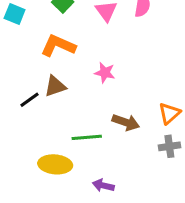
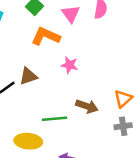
orange L-shape: (58, 46) -> (46, 36), moved

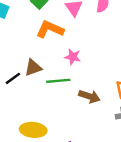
green line: (54, 119) -> (58, 81), moved

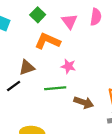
brown triangle: (33, 68) -> (27, 67), moved

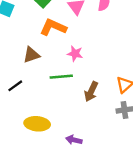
black line: (14, 86) -> (15, 86), moved
brown arrow: (84, 102) -> (91, 92), turned 96

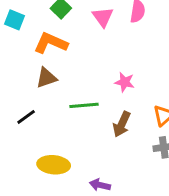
orange L-shape: (53, 27) -> (51, 43), moved
pink star: (75, 54) -> (125, 82), moved

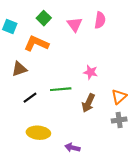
brown triangle: (46, 78) -> (19, 69), moved
black line: (26, 117) -> (30, 98), moved

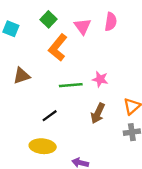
orange L-shape: (36, 44) -> (58, 48), moved, turned -75
green line: (61, 89) -> (71, 85), moved
black line: (30, 98) -> (50, 116), moved

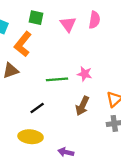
green square: (48, 19) -> (36, 18), turned -32
orange L-shape: (58, 48) -> (23, 44), moved

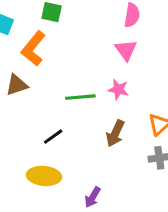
pink triangle: (68, 24) -> (126, 50), moved
purple arrow: (66, 152) -> (93, 197), turned -72

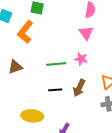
brown triangle: (17, 85) -> (15, 67), moved
black line: (53, 137) -> (55, 90), moved, turned 32

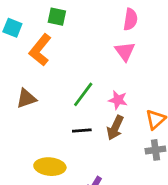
pink star: (81, 59) -> (118, 100), moved
green line: (56, 64) -> (83, 94), turned -48

